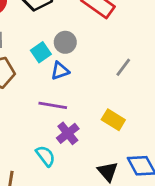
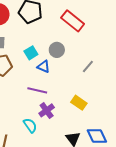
gray circle: (65, 42) -> (57, 50), moved
blue triangle: (60, 71) -> (44, 66), turned 40

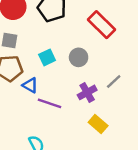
blue triangle: (44, 66) -> (30, 85), moved
purple cross: (47, 110) -> (87, 92), moved

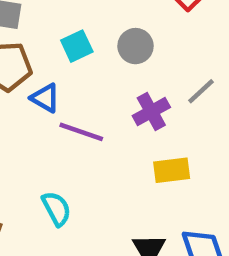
yellow rectangle: (98, 124) -> (172, 170), turned -48

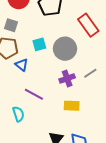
gray circle: (136, 46) -> (65, 49), size x1.5
purple line: (81, 132) -> (34, 94), moved

